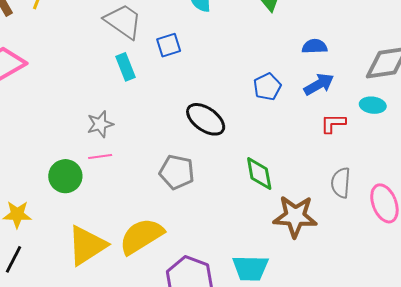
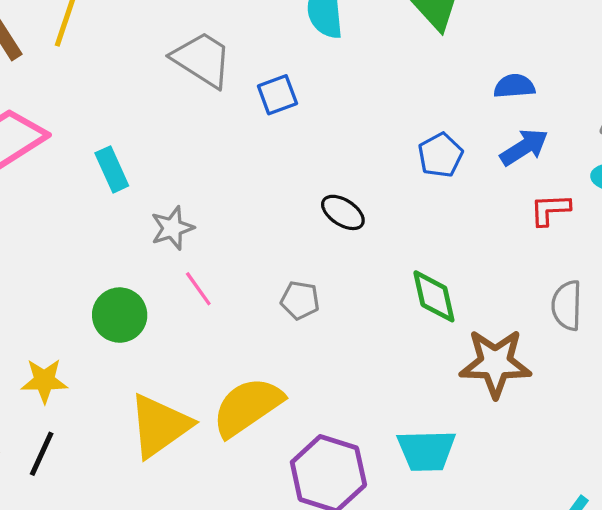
cyan rectangle: (126, 67) -> (112, 169), moved
black ellipse: (206, 119) -> (343, 212), size x0.7
pink line: (100, 156) -> (198, 289), moved, turned 65
gray pentagon: (177, 172) -> (300, 300), size x0.7

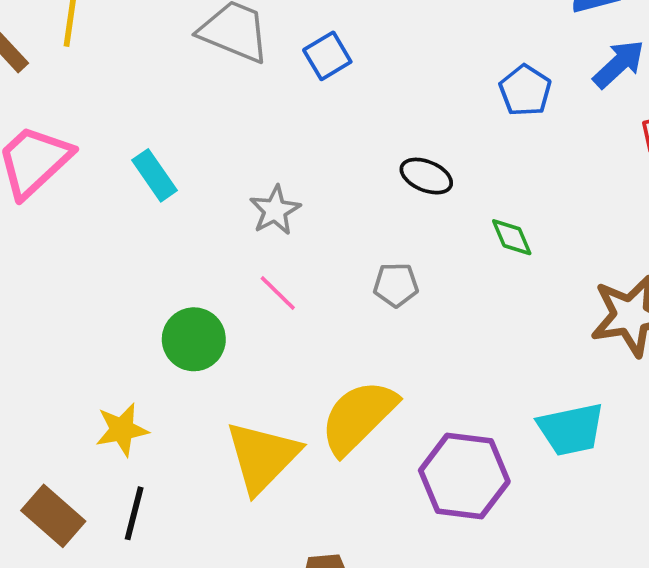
gray star: (172, 228) -> (275, 210), moved
green diamond: (434, 296) -> (512, 237), moved, size x0.7

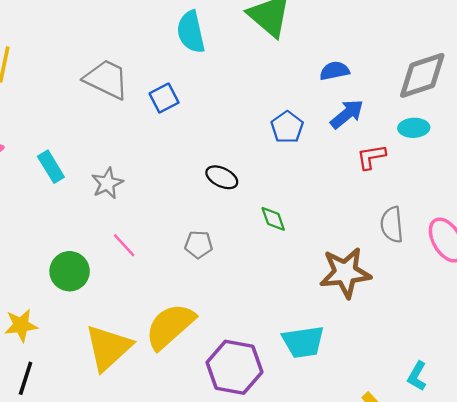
gray star: (275, 210) -> (107, 183), moved

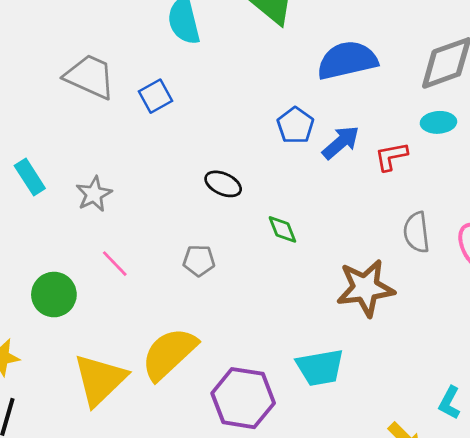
blue semicircle: (334, 71) -> (347, 60), size x1.8
blue arrow: (347, 114) -> (341, 142), moved

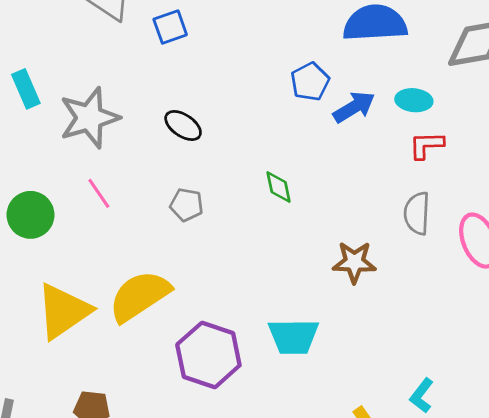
cyan ellipse: (438, 122) -> (414, 100), moved
red L-shape: (391, 156) -> (426, 145), moved
black ellipse: (223, 184) -> (183, 126), moved
gray star: (94, 194) -> (89, 118), size x1.6
brown star: (365, 288) -> (354, 262), size x0.7

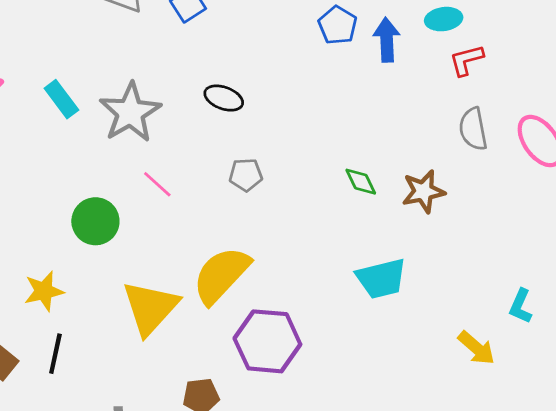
blue arrow: (354, 107) -> (387, 40), turned -48
green diamond: (279, 187) -> (361, 182), moved
purple hexagon: (208, 355) -> (267, 341), moved

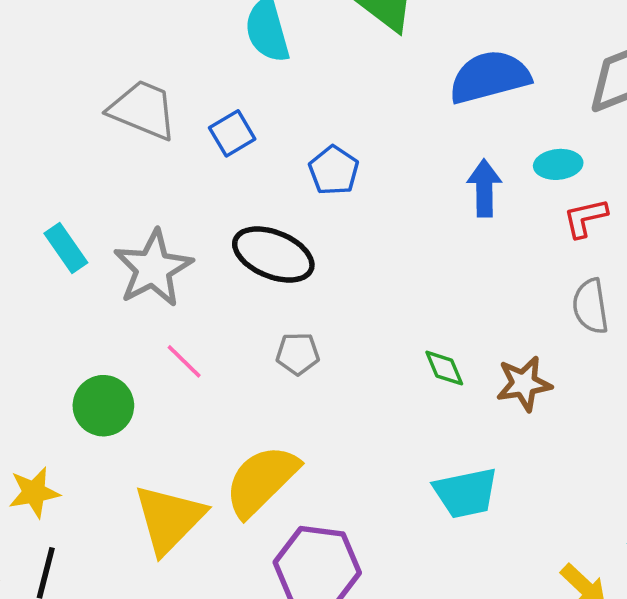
blue pentagon: (338, 25) -> (334, 170), moved
black ellipse: (224, 98) -> (273, 255), size x1.6

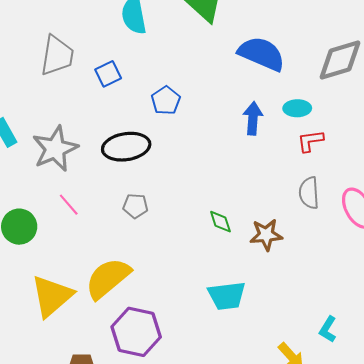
blue semicircle: (490, 77) -> (261, 54), turned 33
gray trapezoid: (143, 110) -> (57, 55), turned 72
black ellipse: (273, 255) -> (126, 147), turned -36

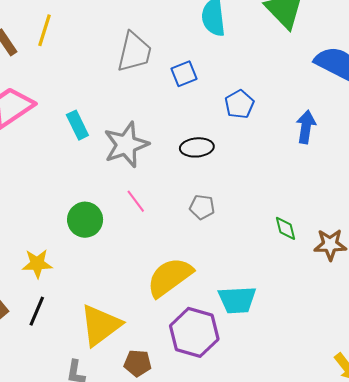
blue arrow: (253, 118) -> (306, 127), moved
black ellipse: (126, 147) -> (197, 147), size x0.7
yellow triangle: (52, 296) -> (100, 325), moved
cyan trapezoid: (227, 296) -> (237, 300), moved

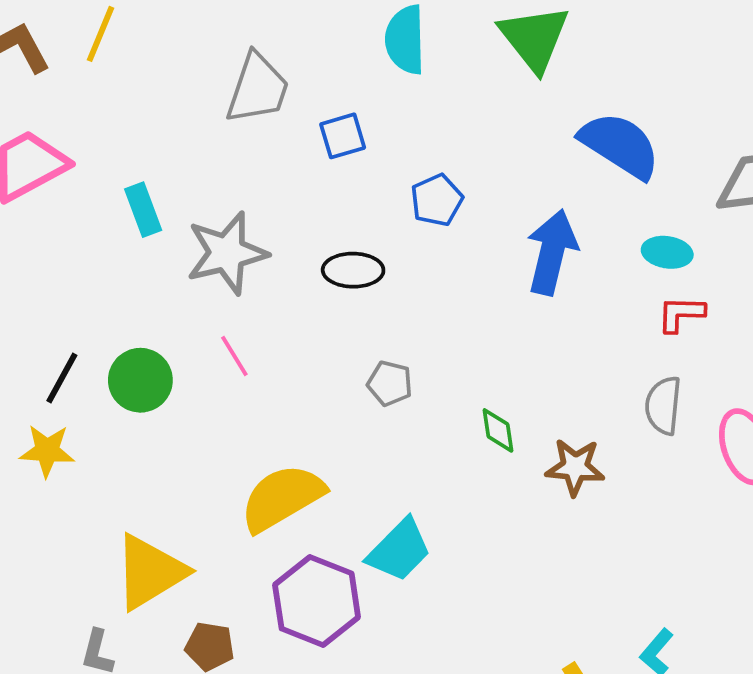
blue arrow: (306, 127) -> (552, 252), size x1.4
gray pentagon: (202, 207) -> (390, 383), moved
cyan trapezoid: (237, 300) -> (399, 550), turned -48
black line: (37, 311) -> (62, 378), moved

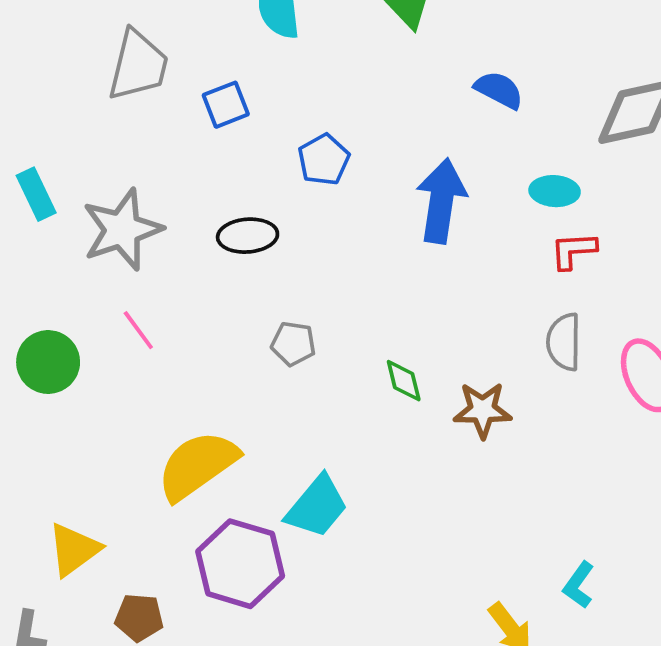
blue semicircle: (620, 145) -> (499, 90), size x0.6
yellow triangle: (150, 572) -> (74, 550), size x0.7

